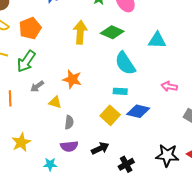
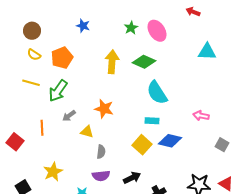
cyan triangle: (157, 40) -> (207, 52), moved

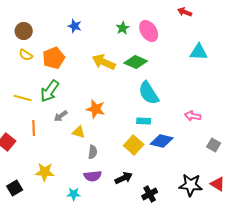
yellow arrow: (112, 62) -> (104, 62), turned -70
yellow line: (31, 83) -> (23, 98), moved
yellow star: (53, 172) -> (45, 172), turned 30

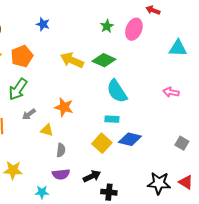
green star: (123, 28) -> (107, 26), moved
pink ellipse: (149, 31) -> (134, 29), moved, turned 55
cyan triangle: (199, 52) -> (178, 48), moved
pink arrow: (193, 116) -> (171, 92), moved
black cross: (150, 194) -> (109, 192), moved, turned 35

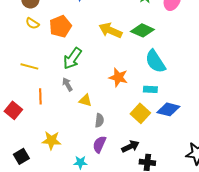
green arrow: (18, 89) -> (72, 58), moved
orange star: (64, 107) -> (118, 77), moved
gray arrow: (29, 114) -> (67, 84), turned 96
purple semicircle: (61, 174) -> (99, 144), turned 120

